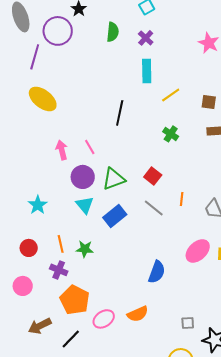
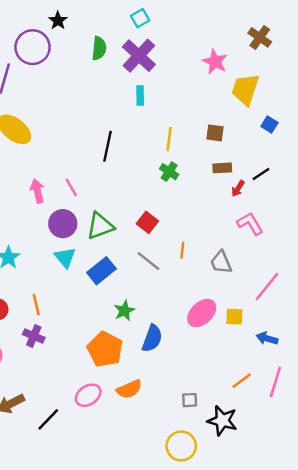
purple cross: (146, 38) -> (139, 56), size x1.8
cyan rectangle: (147, 71) -> (140, 95), size x0.7
yellow line: (171, 95) -> (169, 139), moved, turned -48
green star: (85, 249) -> (124, 311), moved, turned -30
orange pentagon: (75, 300) -> (105, 349), moved

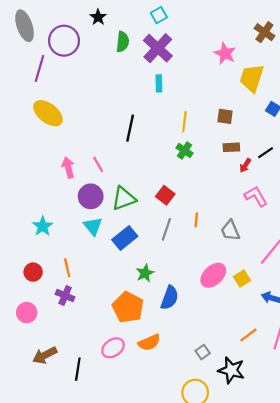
black star: (58, 21) -> (98, 17), moved
gray line: (149, 261) -> (166, 229), turned 70
yellow square: (234, 317) -> (242, 278), turned -35
gray square: (190, 400) -> (203, 352), turned -32
black line: (48, 419) -> (78, 369), turned -35

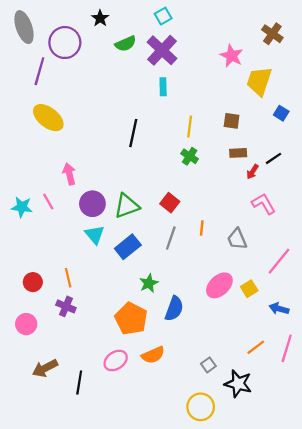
green semicircle: (123, 42) -> (126, 44), turned 60
pink line: (98, 164) -> (48, 202), moved
cyan star: (43, 226) -> (22, 207), moved, turned -30

